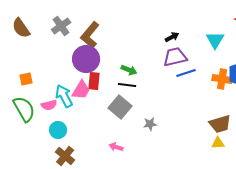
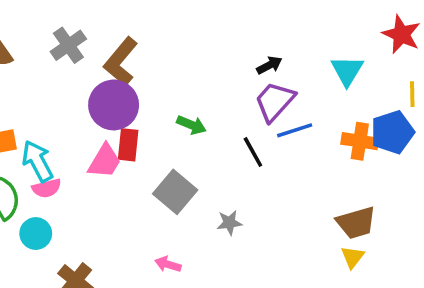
purple trapezoid: (175, 57) -> (275, 101), turned -35
black line: (127, 85) -> (253, 152), moved, turned 54
cyan arrow: (64, 96) -> (38, 161), moved
cyan circle: (58, 130) -> (36, 234), moved
yellow triangle: (218, 143) -> (353, 257), turned -48

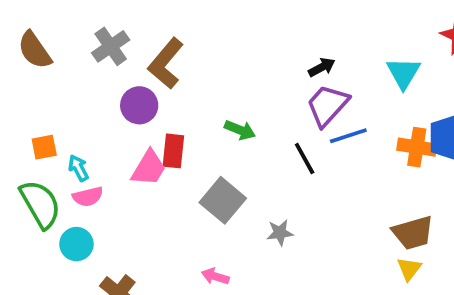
purple circle: (114, 105) -> (139, 105), moved, size x0.7
cyan arrow: (38, 161) -> (78, 168), size x0.6

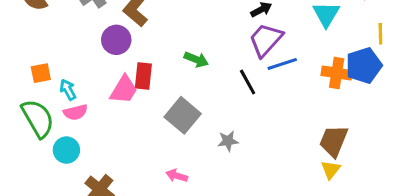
brown trapezoid: (413, 233) -> (334, 141), turned 128

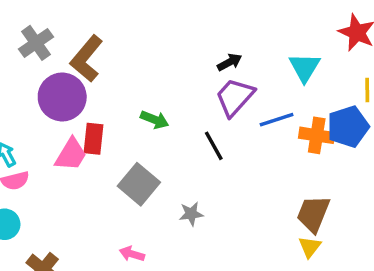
purple circle: (116, 40) -> (62, 97), size x1.4
blue line: (282, 64) -> (277, 120), moved

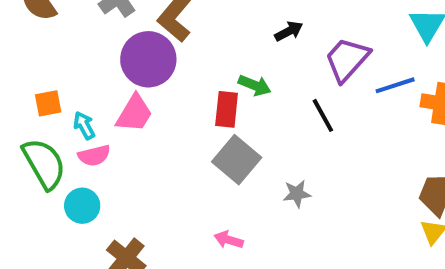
black arrow: (230, 62) -> (289, 31), moved
red rectangle: (94, 139) -> (227, 109), moved
pink trapezoid: (71, 155) -> (134, 113), moved

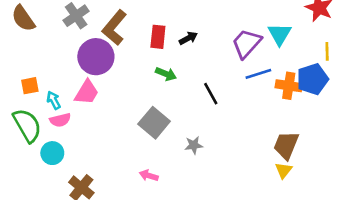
purple trapezoid: (347, 59) -> (246, 43), moved
red rectangle: (227, 109) -> (158, 37), moved

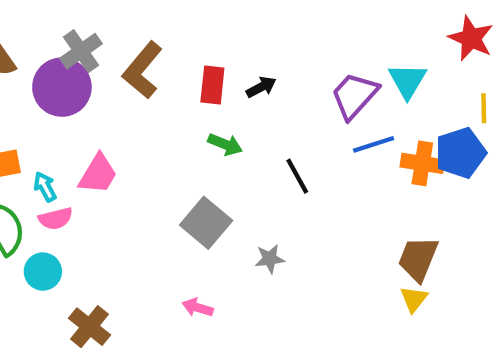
purple circle: (96, 57) -> (62, 87), moved

